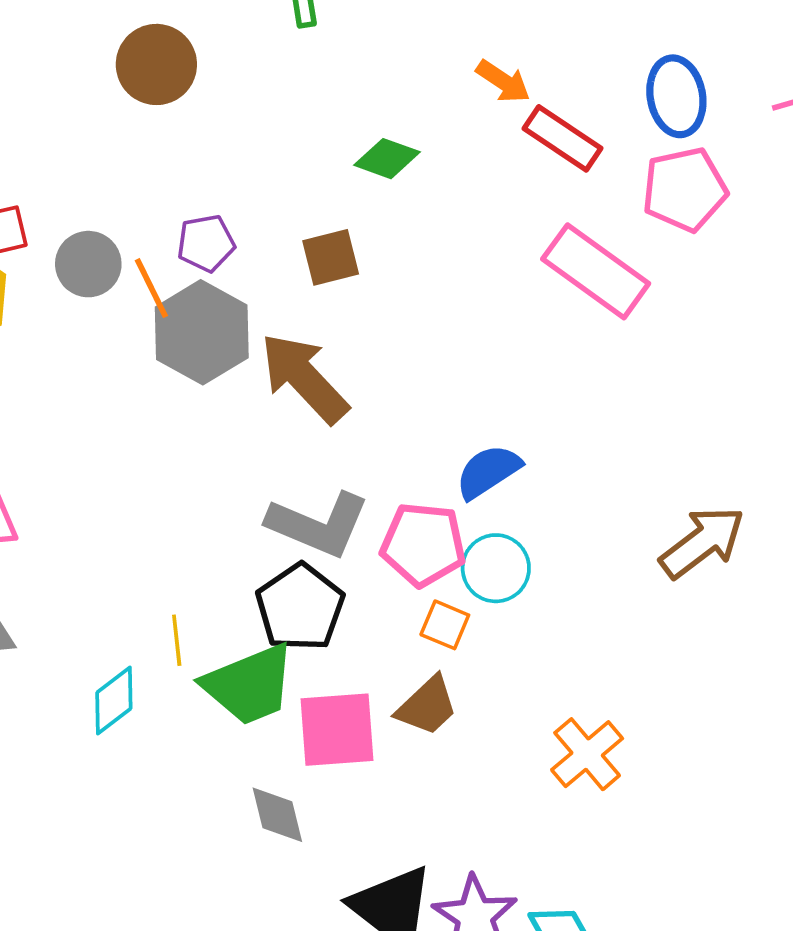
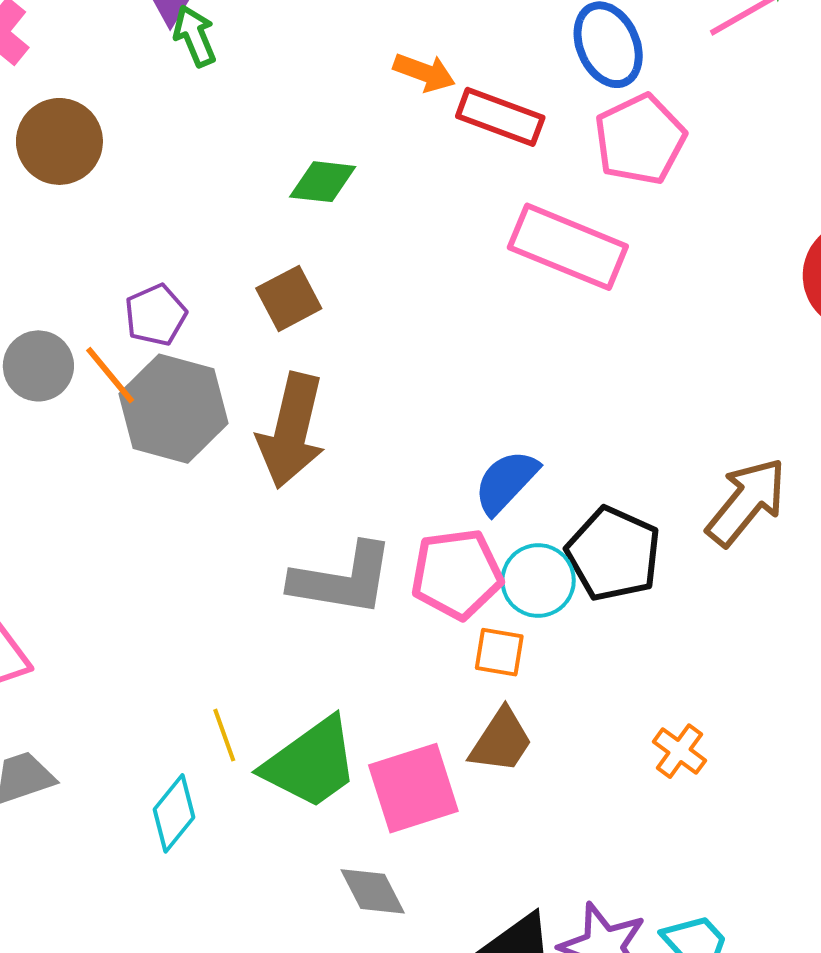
brown arrow: (304, 378) -> (291, 431), turned -110
black pentagon: (300, 607) -> (613, 554), moved
orange cross: (587, 754) -> (679, 751), size x0.7

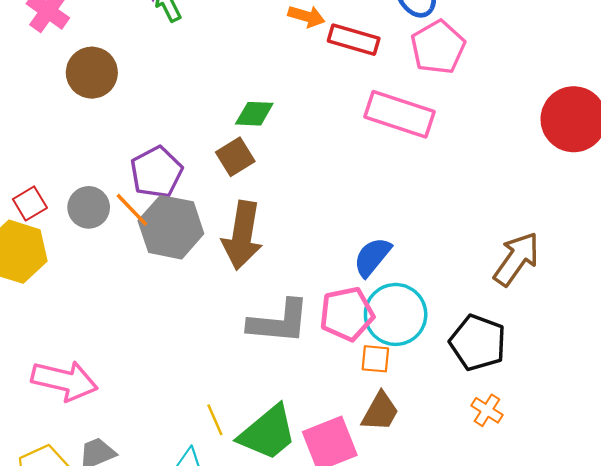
green diamond: (323, 182) -> (254, 114), moved
purple pentagon: (156, 315) -> (156, 172), size x1.4
black pentagon: (613, 554) -> (478, 343), moved
cyan circle: (538, 581) -> (396, 314), size x1.4

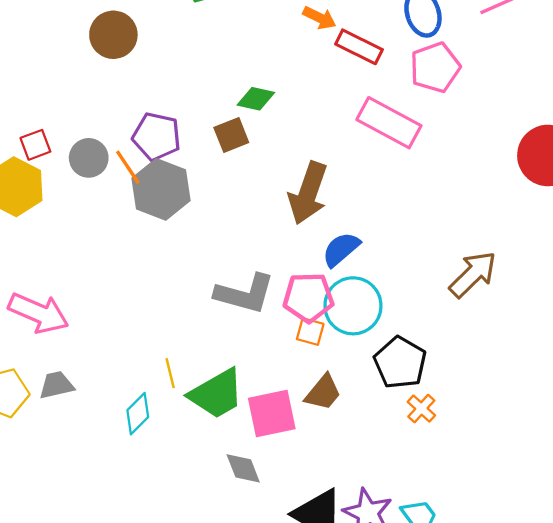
purple pentagon: (156, 172) -> (157, 136), turned 30
brown arrow: (242, 235) -> (308, 193), moved
black pentagon: (478, 343) -> (400, 363), moved
orange square: (375, 359) -> (310, 332), moved

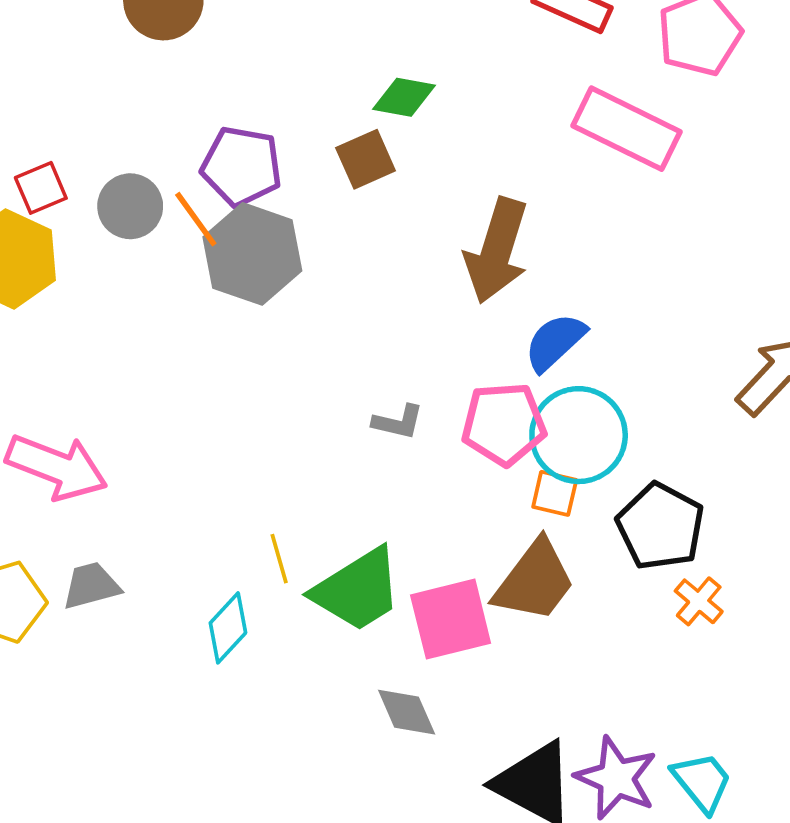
gray L-shape: (245, 294) -> (398, 422), size x0.5
orange square: (310, 332) -> (555, 493), moved
brown trapezoid: (323, 393) -> (535, 581), size x1.4

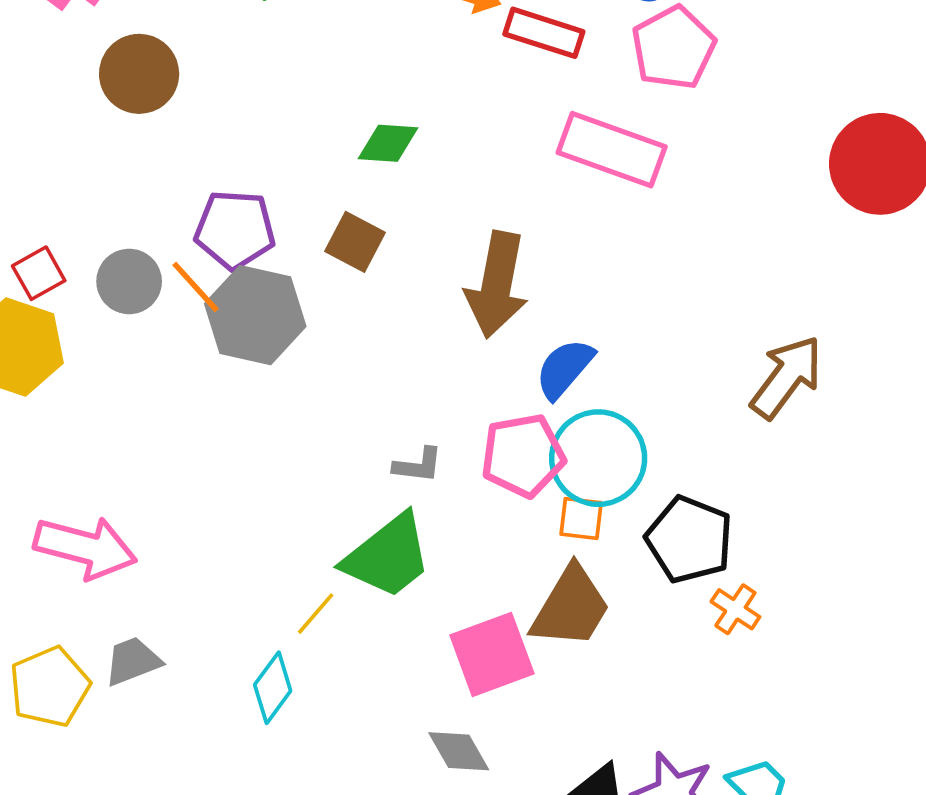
brown square: (366, 159) -> (355, 242), moved, turned -32
yellow line: (279, 559) -> (316, 614), turned 63
green trapezoid: (358, 590) -> (388, 556), moved

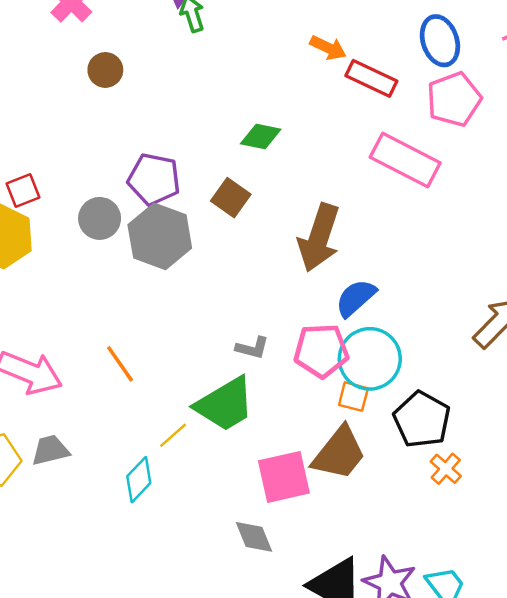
brown circle: (139, 74) -> (105, 70), size x0.7
gray circle: (129, 281) -> (100, 218), moved
orange line: (195, 287) -> (120, 364), moved

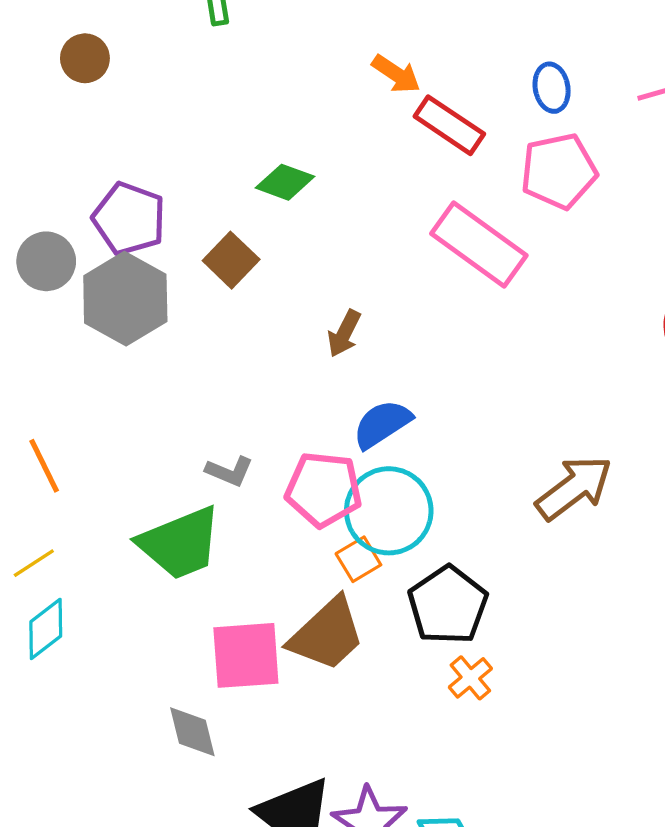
blue ellipse: (440, 41) -> (552, 88), size x0.7
brown arrow: (319, 238) -> (344, 333), size x0.5
orange square: (353, 397) -> (358, 559), turned 36
yellow line: (173, 435) -> (34, 563), moved

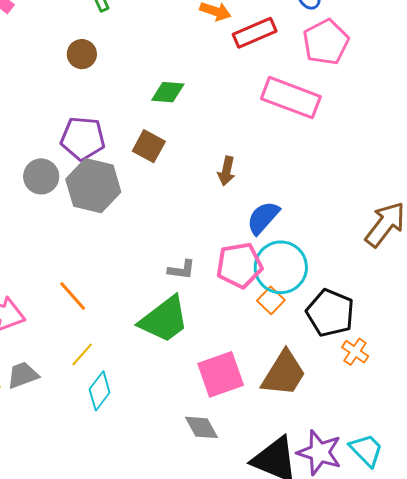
brown circle: (85, 58) -> (82, 54), moved
red rectangle: (449, 125) -> (255, 33), turned -42
brown trapezoid: (327, 634) -> (284, 373), moved

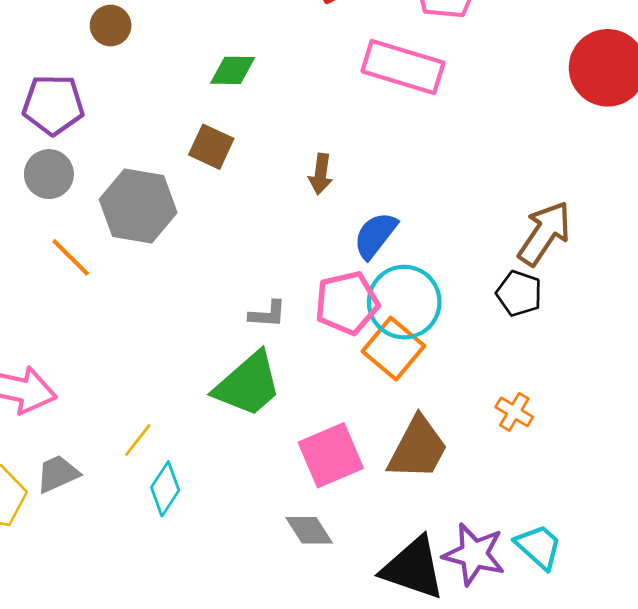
purple pentagon: (83, 138) -> (53, 105), moved
gray circle: (41, 176) -> (49, 174), moved
orange line: (73, 296) -> (71, 257), moved
orange square: (271, 300) -> (393, 349), size x1.6
black pentagon: (330, 313) -> (519, 293), moved, size x0.7

